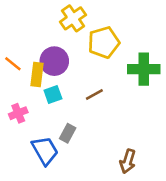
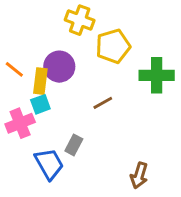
yellow cross: (73, 18) -> (80, 20), turned -35
cyan square: (53, 95) -> (40, 104), moved
pink cross: (18, 113) -> (20, 123), size x1.4

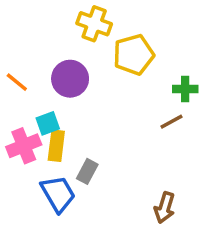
green cross: (157, 75) -> (185, 89), size x0.6
yellow rectangle: (40, 81) -> (56, 146), moved
brown line: (103, 103) -> (171, 122), moved

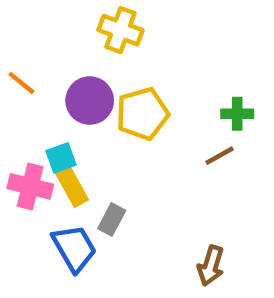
yellow pentagon: (134, 55) -> (143, 114), moved
orange line: (17, 82) -> (21, 83), moved
pink cross: (24, 146) -> (30, 186), turned 36
yellow rectangle: (56, 146) -> (72, 186), turned -36

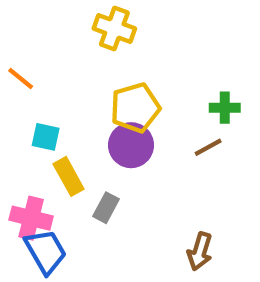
purple circle: (90, 101) -> (131, 145), moved
cyan square: (61, 158) -> (46, 137), moved, turned 32
pink cross: (30, 186) -> (31, 218), moved
blue trapezoid: (74, 248) -> (46, 251), moved

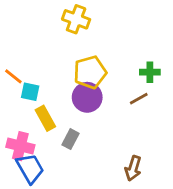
orange line: (21, 78) -> (13, 76), moved

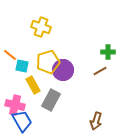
yellow cross: (76, 19) -> (41, 27), moved
yellow pentagon: (90, 72) -> (48, 62), moved
gray rectangle: (70, 139) -> (51, 100), size x1.5

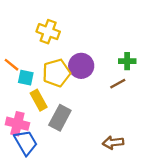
purple circle: (63, 70) -> (81, 66), moved
brown arrow: (96, 121) -> (113, 143), turned 66

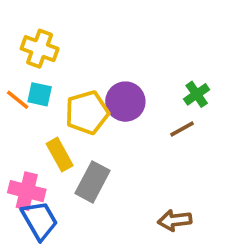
yellow cross: (48, 32) -> (40, 49), moved
green cross: (127, 61) -> (197, 94), turned -35
cyan square: (26, 78) -> (40, 94), moved

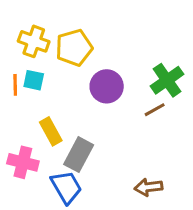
green cross: (197, 94) -> (167, 80), size x1.5
orange line: (18, 100) -> (15, 85), turned 50
yellow pentagon: (87, 113) -> (74, 48), moved
blue trapezoid: (40, 220) -> (66, 187), moved

